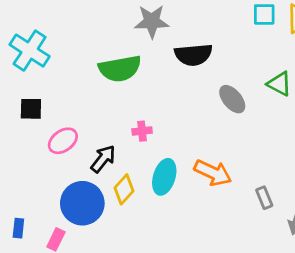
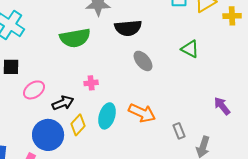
gray ellipse: (232, 99) -> (143, 61), moved
black arrow: (103, 159) -> (63, 103), turned 30

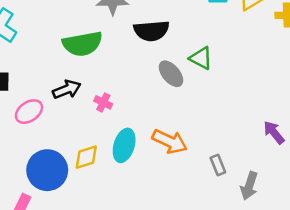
green triangle: (190, 49) -> (201, 58), moved
pink cross: (91, 83) -> (103, 102), turned 32
black arrow: (63, 103) -> (67, 89), moved
yellow diamond: (78, 125) -> (86, 157), turned 30

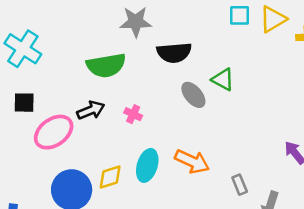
pink cross: (103, 102) -> (133, 114), moved
pink ellipse: (29, 112) -> (54, 132), size x1.4

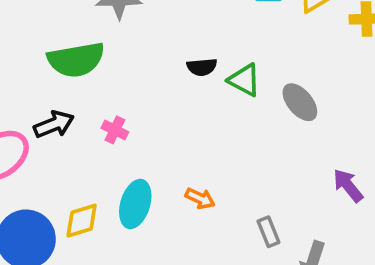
black semicircle: (174, 53) -> (202, 67), moved, size x0.6
gray ellipse: (193, 95) -> (300, 102), moved
orange arrow: (192, 162) -> (200, 198), size x0.6

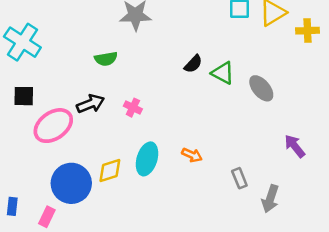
green semicircle: (76, 60) -> (106, 59), size x0.6
black semicircle: (202, 67) -> (193, 64), turned -42

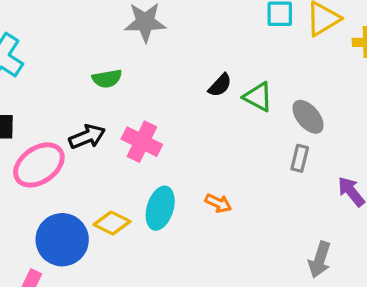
pink cross: (133, 108) -> (142, 142), size x1.6
yellow diamond: (110, 170) -> (112, 223), turned 44
gray rectangle: (239, 178) -> (300, 158), moved, turned 36

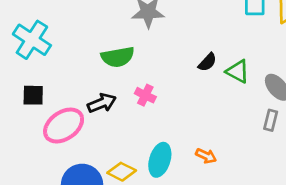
green semicircle: (107, 79) -> (118, 57), size x1.4
pink cross: (142, 142) -> (145, 95), moved, size x0.7

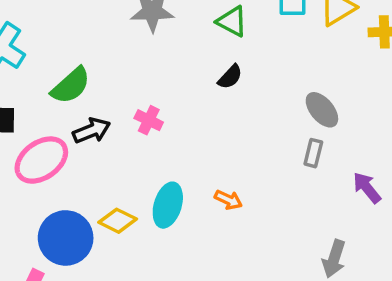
green semicircle: (118, 57) -> (71, 86), moved, turned -32
green triangle: (238, 71) -> (232, 21), moved

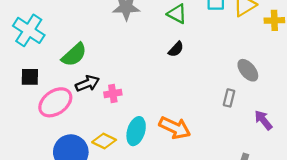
gray ellipse: (322, 110) -> (248, 70), moved
pink cross: (149, 120) -> (113, 93), moved, turned -35
orange arrow: (228, 200) -> (175, 128), size x1.8

